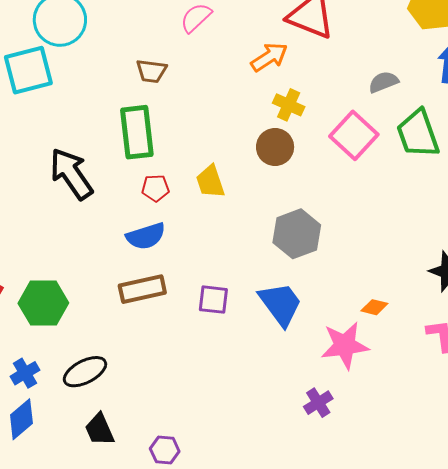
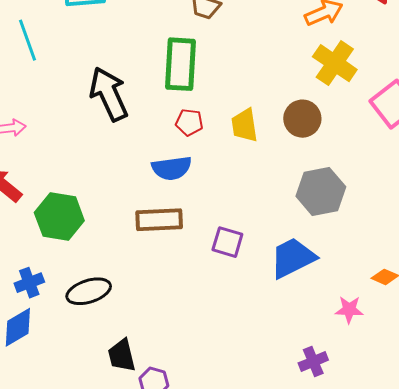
yellow cross: (289, 105) -> (335, 63), size x1.4
brown circle: (275, 147) -> (302, 119), moved
blue trapezoid: (280, 304) -> (293, 258), turned -90
pink star: (345, 345) -> (349, 310), size x0.6
black trapezoid: (99, 430) -> (122, 355), moved

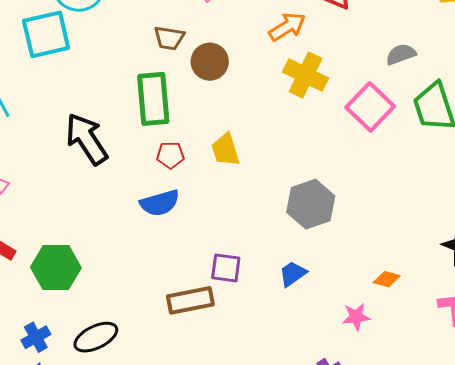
brown circle: (302, 119) -> (210, 62), moved
brown rectangle: (159, 220) -> (190, 300), moved
blue trapezoid: (293, 258) -> (293, 274), size x0.6

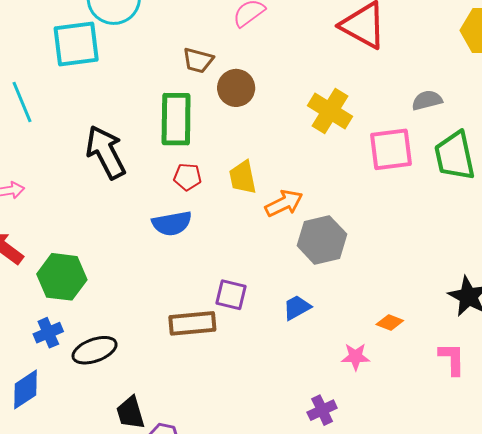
orange arrow: (287, 27) -> (284, 203), moved
pink square: (370, 107) -> (391, 149), turned 33
blue cross: (36, 337) -> (48, 333), moved

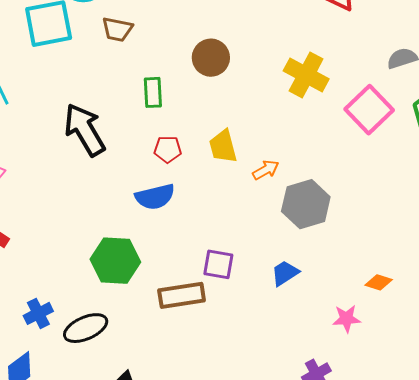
brown trapezoid: (198, 60) -> (117, 29), moved
green rectangle: (176, 119) -> (153, 92), size x0.6
pink square: (391, 149) -> (369, 110), turned -33
orange arrow: (284, 203) -> (266, 170), size x0.7
green hexagon: (62, 277) -> (115, 261), moved

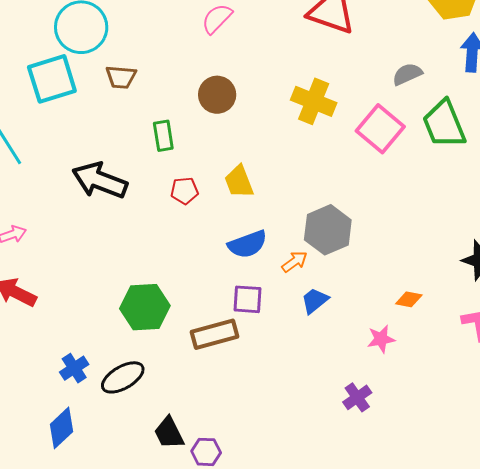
black arrow: (85, 130) -> (100, 180), turned -32
orange arrow: (266, 170) -> (295, 262), moved
blue semicircle: (155, 197) -> (248, 244), moved

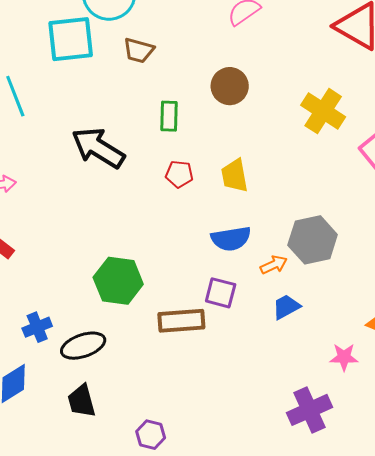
purple cross: (357, 397) -> (309, 410), size x1.5
black trapezoid: (169, 433) -> (82, 401), moved

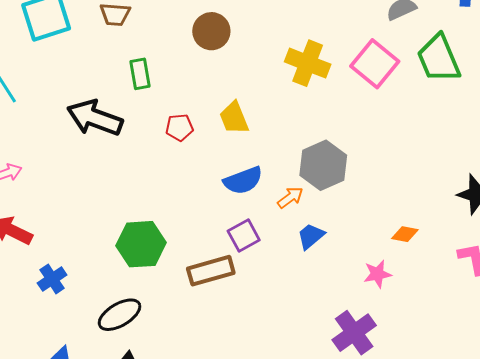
yellow cross: (323, 111) -> (308, 63), moved
green rectangle: (169, 116) -> (140, 74), moved
purple square: (221, 293) -> (244, 236), turned -32
blue cross: (37, 327) -> (52, 279), moved

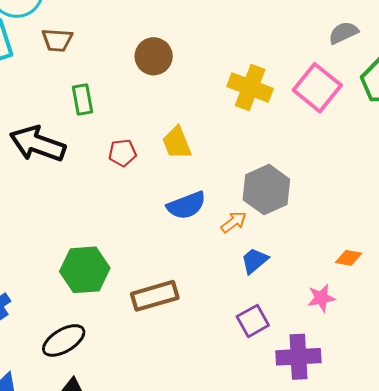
purple square: (244, 236) -> (253, 321), moved
purple cross: (354, 333) -> (298, 357), turned 33

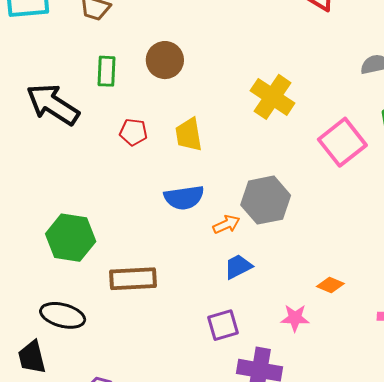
brown circle: (154, 56) -> (165, 60), moved
pink square: (317, 88) -> (342, 142), moved
black ellipse: (64, 340) -> (63, 315), moved, turned 33

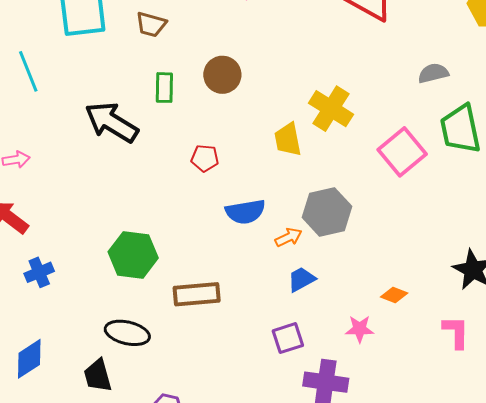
red pentagon: (133, 132) -> (205, 158), moved
yellow trapezoid: (189, 135) -> (288, 139), moved

